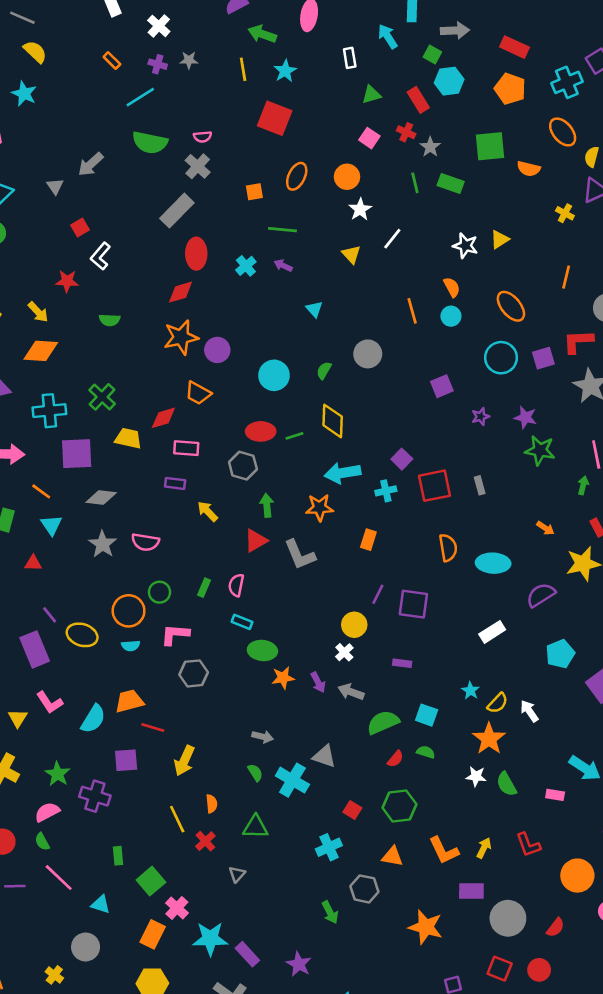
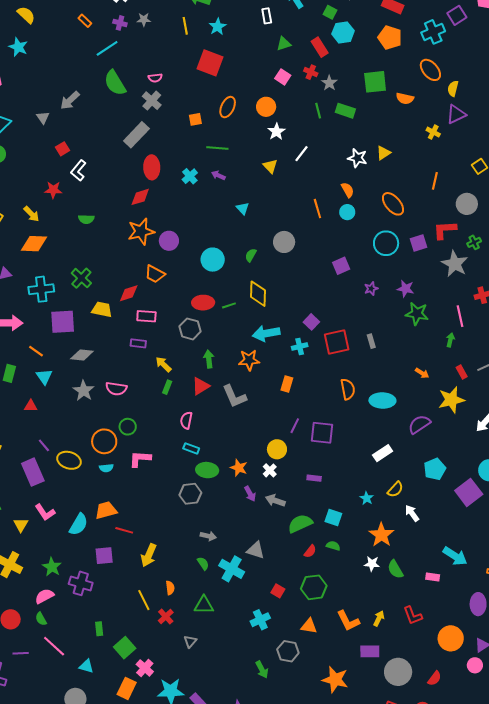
green semicircle: (150, 142) -> (115, 83), turned 48
green rectangle: (204, 588) -> (167, 387), moved
gray hexagon: (194, 673) -> (190, 494), moved
orange star: (283, 678) -> (239, 468), moved, turned 30
yellow semicircle: (498, 703) -> (395, 489), moved

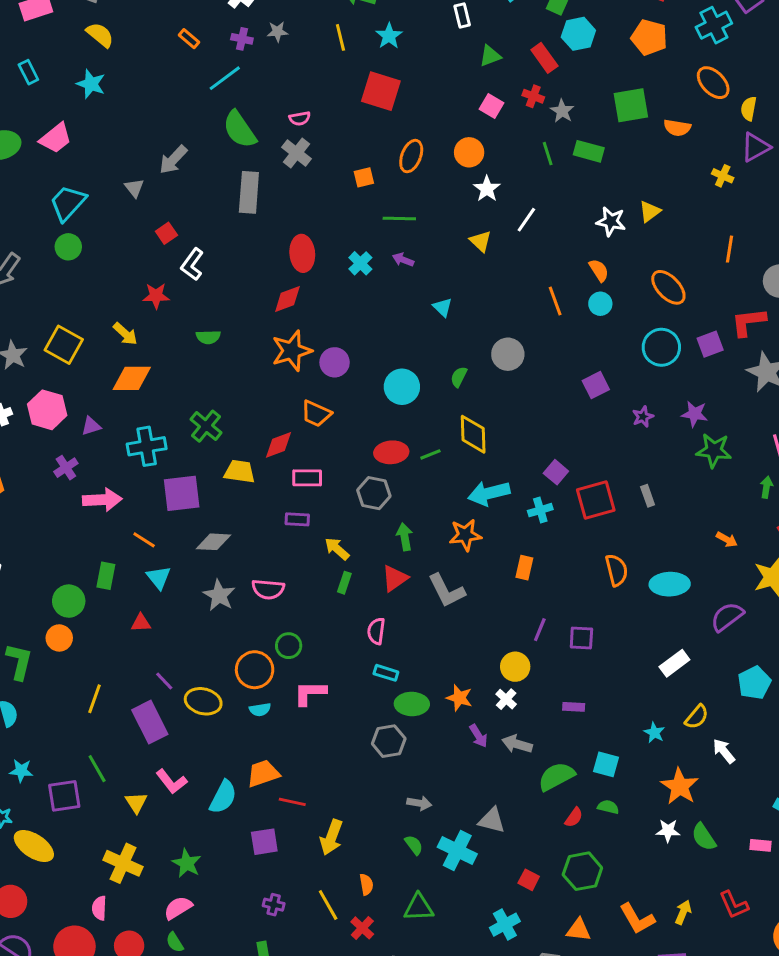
gray rectangle: (136, 135) -> (249, 192), moved, turned -36
purple square: (322, 433) -> (581, 638), size x0.7
purple cross: (81, 583) -> (274, 905), moved, size x0.6

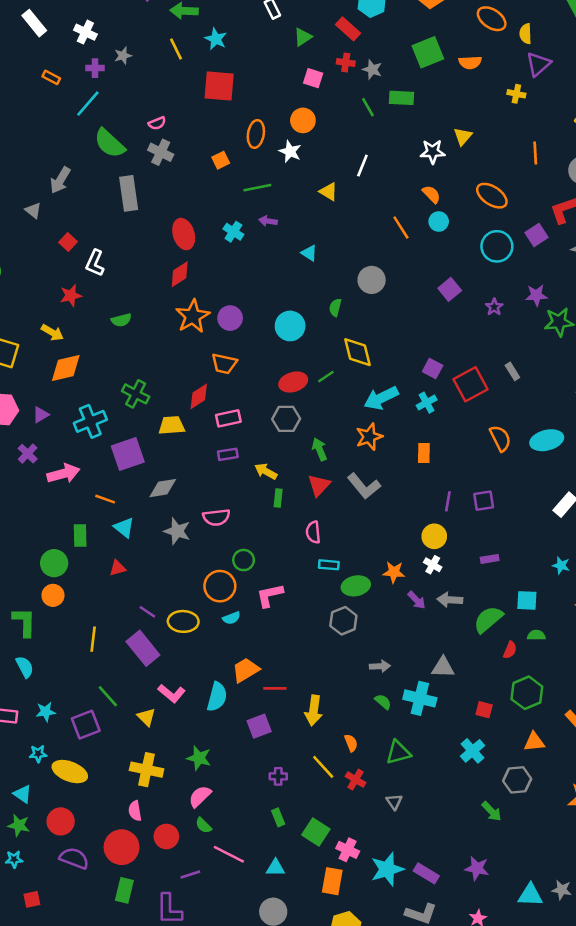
white star: (487, 189) -> (290, 152), moved

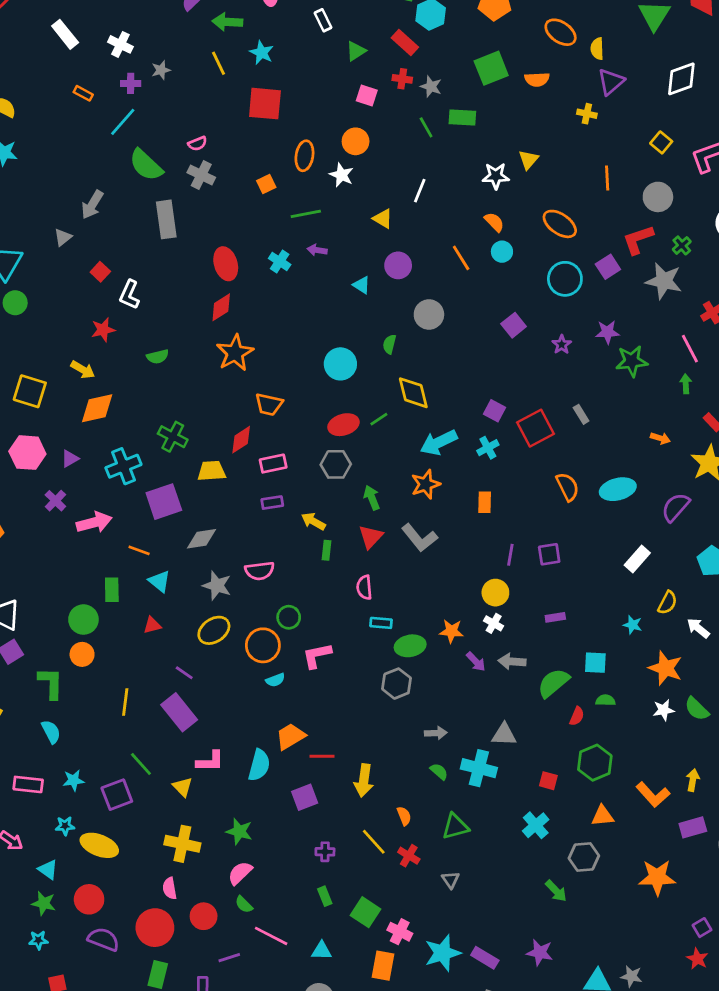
gray triangle: (33, 210) -> (63, 237), turned 42
purple circle: (230, 318) -> (398, 265), moved
yellow ellipse: (183, 621) -> (214, 630), moved, turned -36
pink L-shape: (172, 693) -> (210, 761), turned -40

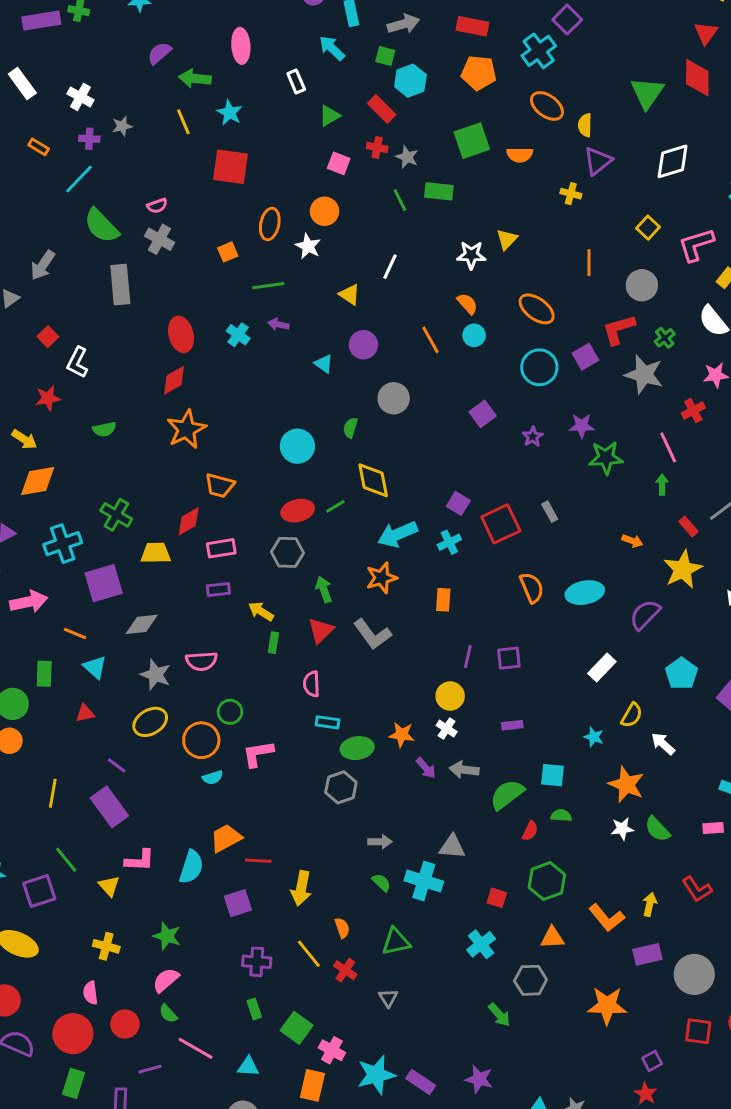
yellow cross: (182, 844) -> (106, 946), size x0.7
purple cross: (325, 852) -> (257, 962), size x1.4

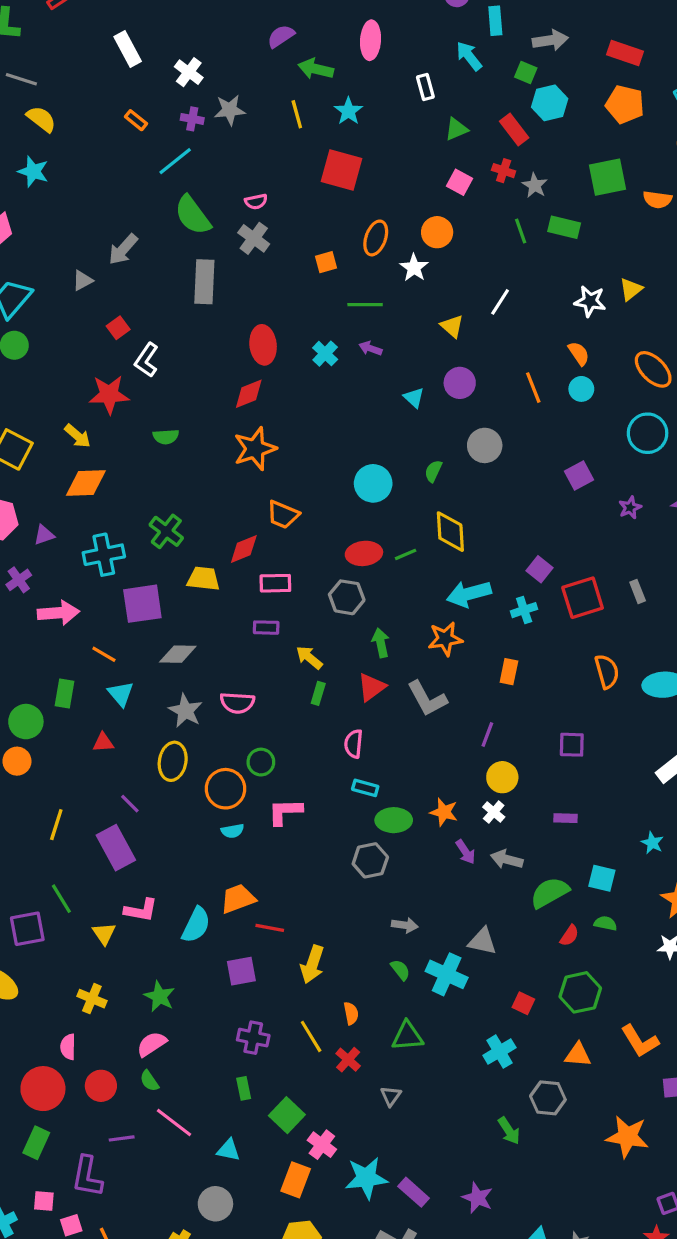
gray star: (122, 126) -> (230, 110), size x1.4
red star: (48, 398) -> (109, 395), size x1.4
purple line: (468, 657) -> (487, 735), moved
yellow ellipse: (150, 722) -> (173, 761), turned -56

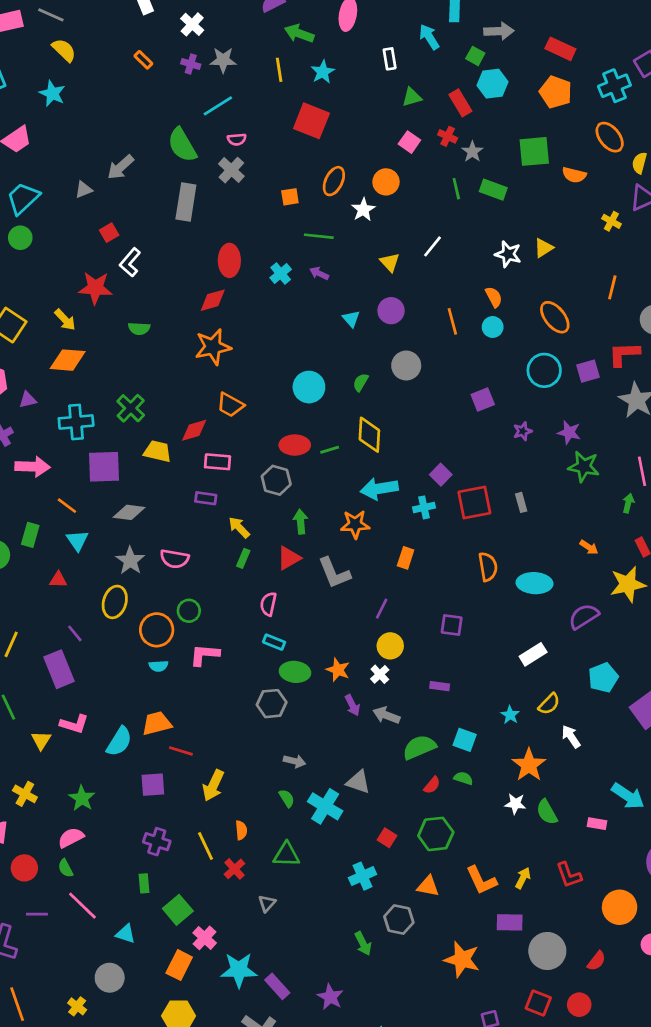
cyan line: (175, 161) -> (218, 106), moved

